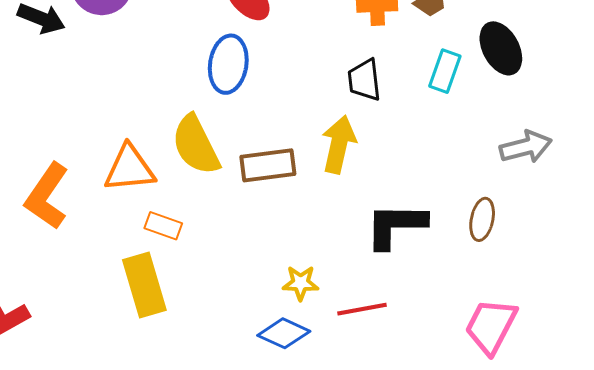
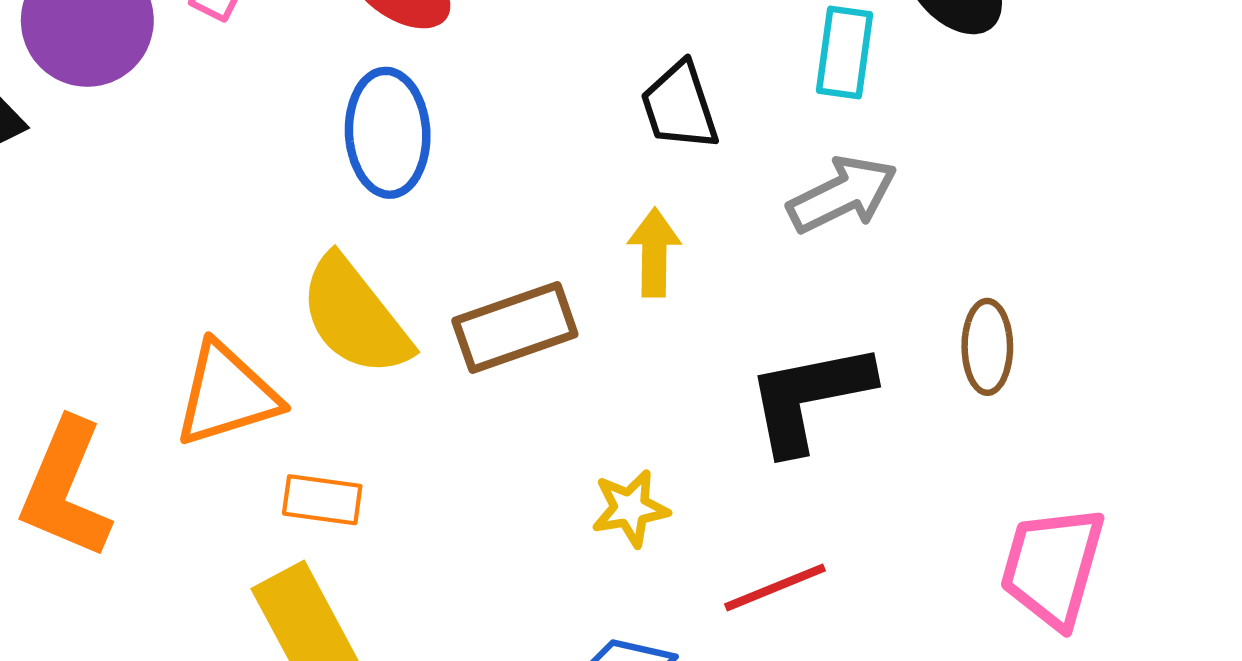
yellow arrow: (339, 144) -> (654, 252), size x0.7
gray arrow: (526, 147) -> (842, 195), moved
yellow star: (301, 283) -> (630, 508), moved

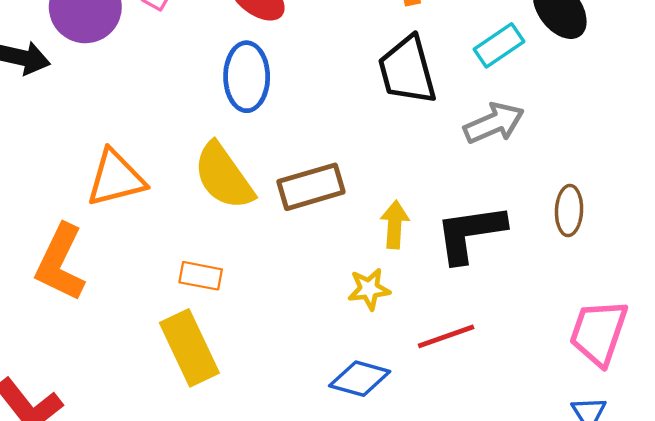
cyan rectangle: (844, 53) -> (499, 45), turned 45
black trapezoid: (680, 106) -> (407, 70), size x1.4
yellow arrow: (654, 252) -> (395, 225), moved
orange triangle: (227, 395) -> (116, 178), moved

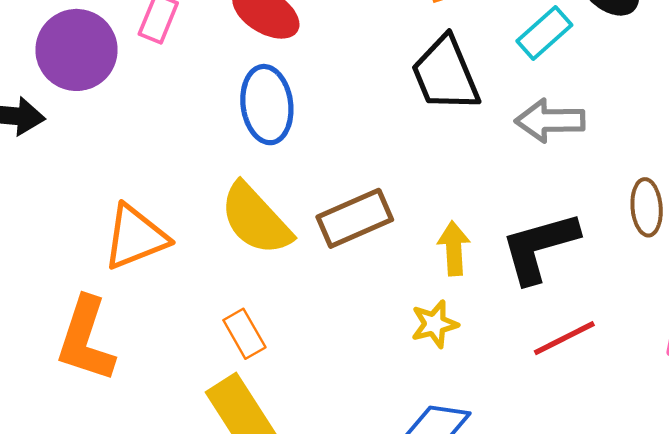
gray arrow: (494, 123) -> (550, 121), turned -150
orange rectangle: (201, 276) -> (244, 334), turned 57
red line: (446, 336) -> (564, 338), moved

